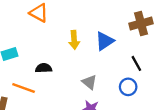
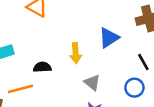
yellow arrow: (74, 40) -> (76, 53), moved
orange line: (24, 88) -> (20, 89), turned -35

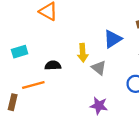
gray triangle: (92, 83) -> (99, 68), moved

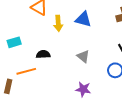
blue triangle: (113, 39) -> (83, 19), moved, turned 48
yellow arrow: (83, 53) -> (58, 23), moved

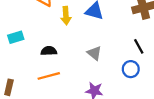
orange line: (26, 71) -> (49, 76), moved

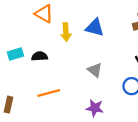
black semicircle: (49, 51) -> (40, 56), moved

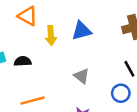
blue triangle: (95, 28) -> (82, 31), turned -30

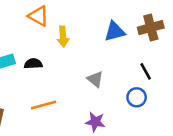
blue triangle: (82, 31) -> (115, 31), moved

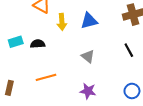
blue triangle: (115, 31) -> (89, 21), moved
blue circle: (137, 97) -> (132, 91), moved

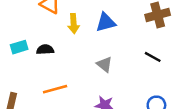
black line: (129, 50) -> (153, 57), turned -32

